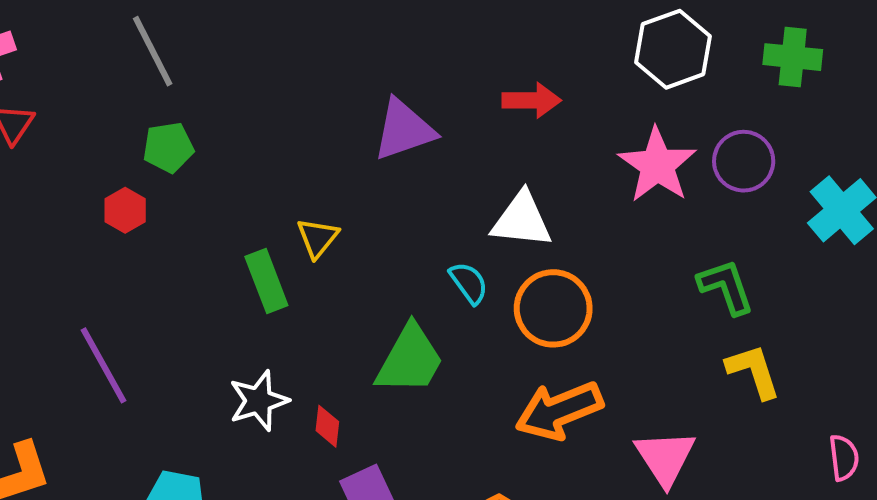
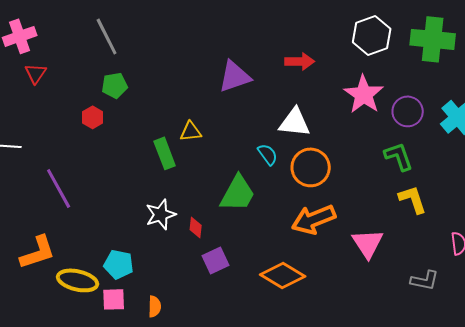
green cross: (793, 57) -> (433, 39), size x1.5
purple circle: (744, 161) -> (408, 111), moved
yellow triangle: (318, 238) -> (191, 131), turned 45
purple line: (104, 365) -> (59, 188), moved

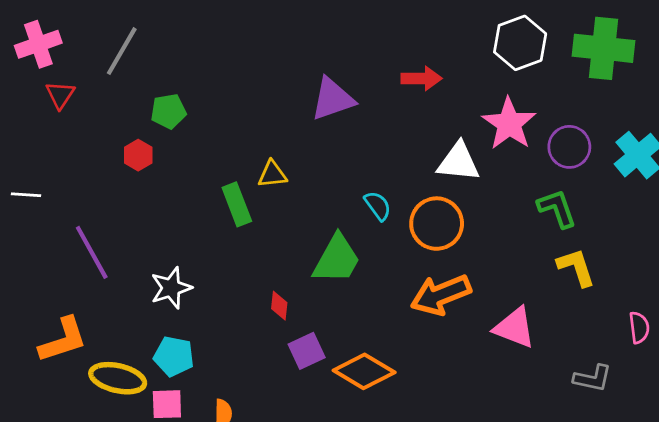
gray line: (107, 36) -> (122, 51), moved, turned 57
white triangle: (295, 122) -> (458, 162), moved
white star: (161, 214) -> (171, 288), moved
pink triangle: (368, 243) -> (515, 328), turned -36
orange diamond: (283, 275) -> (364, 371), moved

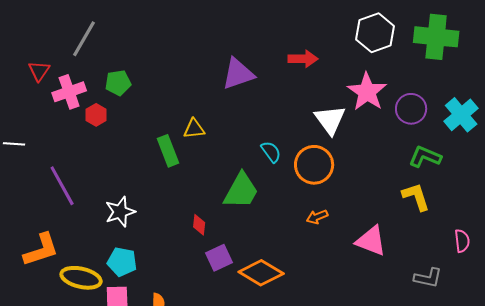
pink cross: (38, 44) -> (69, 92), moved
white triangle: (458, 162) -> (330, 120), turned 48
green L-shape: (557, 208) -> (425, 157), moved, turned -48
orange arrow: (441, 295) -> (317, 217), size x0.5

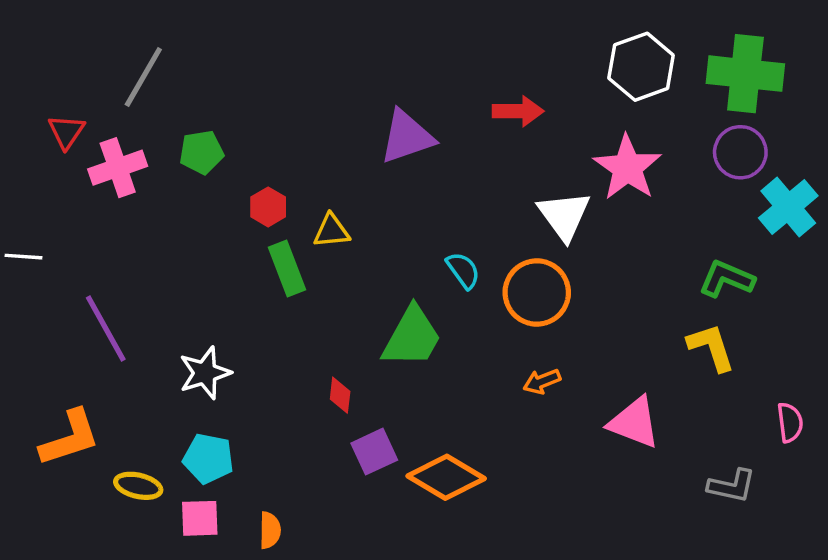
purple circle: (411, 109) -> (740, 152), moved
red hexagon: (96, 115) -> (268, 207), moved
yellow ellipse: (81, 278) -> (138, 486), size x0.7

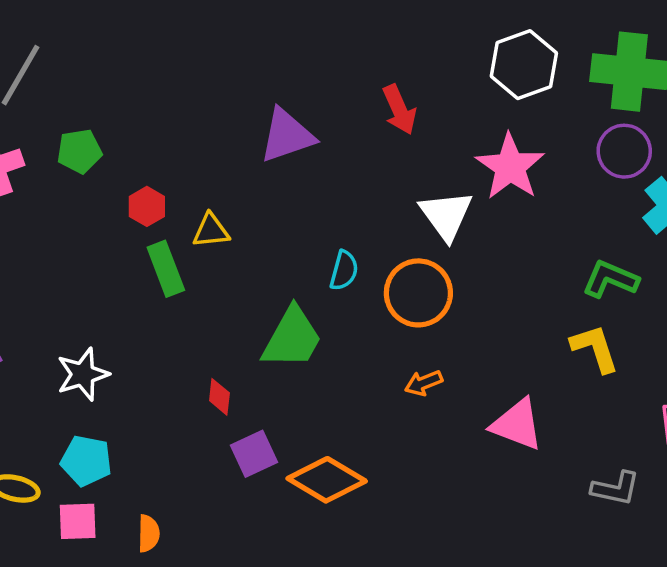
red arrow: (518, 111) -> (399, 110), turned 66
cyan semicircle: (463, 270) -> (344, 270), turned 51

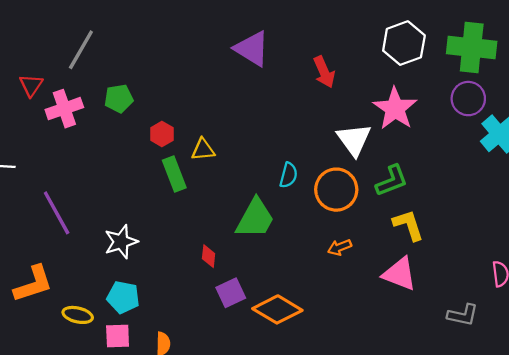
purple triangle: (287, 136) -> (252, 49), moved, turned 51
green L-shape: (610, 279) -> (392, 181), moved, turned 136
yellow L-shape: (595, 348) -> (408, 225), moved

